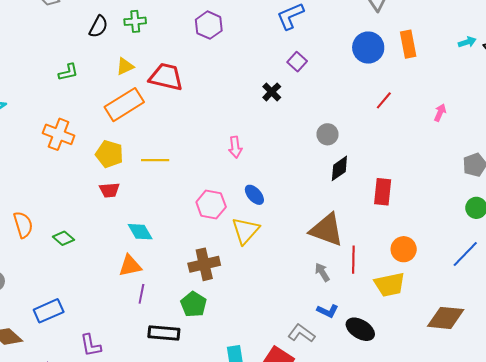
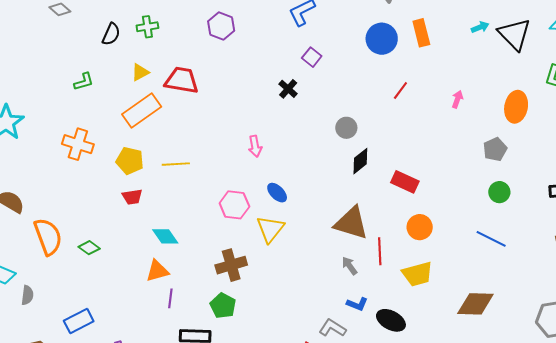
red rectangle: (383, 192) -> (405, 182), turned -68
orange semicircle: (23, 225) -> (48, 237), size x1.4
orange circle: (404, 249) -> (420, 227), moved
blue line: (465, 254) -> (491, 239), turned 76

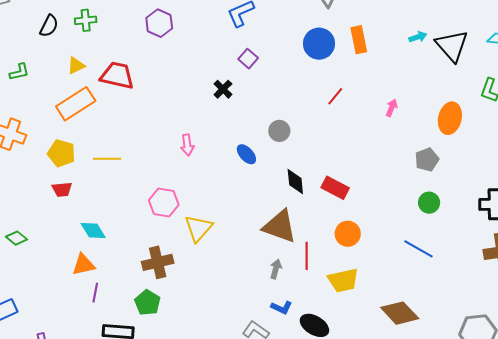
black diamond: (360, 161) -> (295, 182), moved, turned -60
blue ellipse: (277, 193) -> (246, 154), moved
gray arrow: (350, 266) -> (276, 269), turned 48
brown diamond: (475, 304) -> (400, 313), turned 42

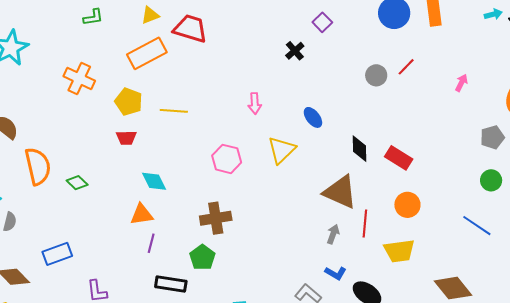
gray circle: (279, 131) -> (376, 75), moved
yellow triangle: (198, 228) -> (282, 150), moved

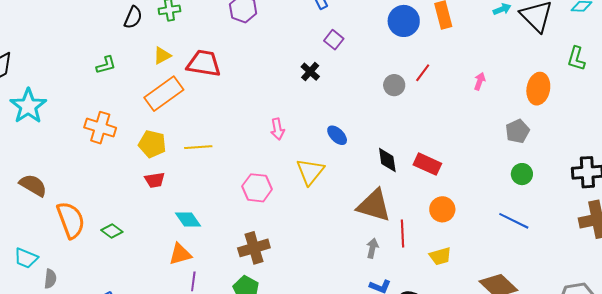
yellow trapezoid: (399, 251) -> (440, 256), size x0.7

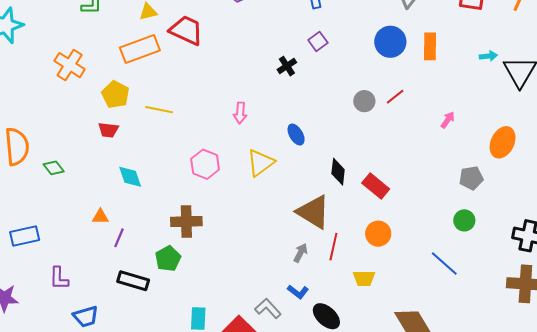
orange triangle: (180, 254) -> (100, 217), moved, size x0.7

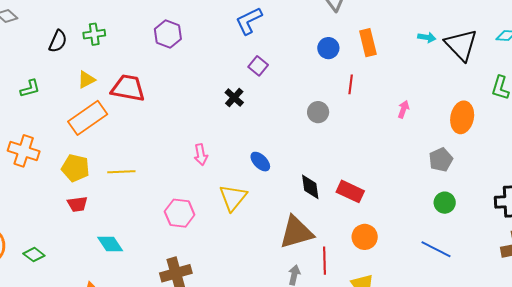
blue circle: (390, 42) -> (328, 48), size x0.7
cyan arrow: (488, 56) -> (427, 37), turned 30
red line: (395, 97) -> (351, 84), moved, turned -30
brown triangle: (313, 212) -> (296, 232), turned -33

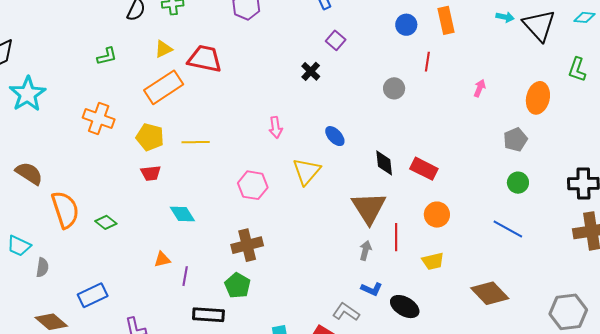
brown triangle: (296, 232) -> (369, 208), turned -48

